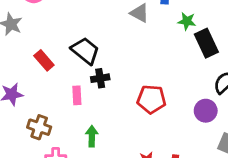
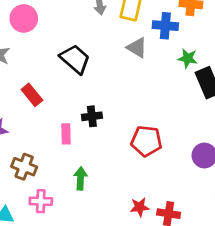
black trapezoid: (85, 51) -> (75, 59), moved

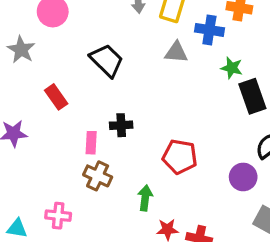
gray triangle: (137, 48) -> (176, 52), turned -30
brown cross: (24, 167) -> (98, 176), moved
green arrow: (81, 178) -> (145, 198), moved

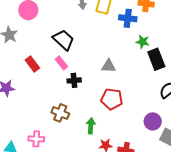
gray triangle: (176, 52) -> (109, 66), moved
pink rectangle: (91, 143) -> (61, 63), moved, turned -40
purple circle: (243, 177) -> (153, 121), moved

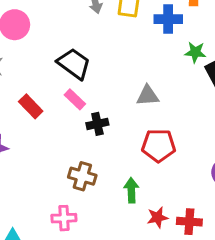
pink cross: (36, 139) -> (64, 218), moved

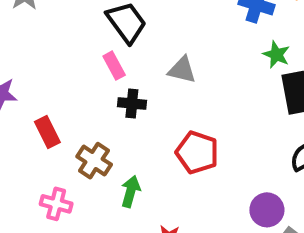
gray triangle: (148, 96) -> (182, 70), moved
red rectangle: (31, 106) -> (47, 132), moved
green arrow: (131, 190) -> (131, 191), moved

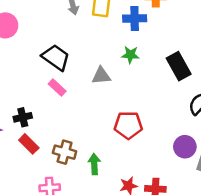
green star: (276, 55) -> (130, 55), moved
black cross: (132, 103) -> (23, 117), moved

